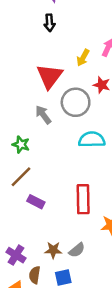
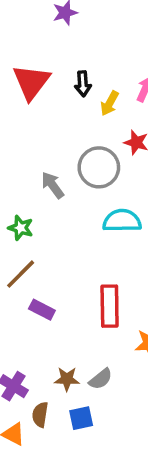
black arrow: (50, 23) -> (83, 84), moved
red triangle: (50, 76) -> (31, 82), moved

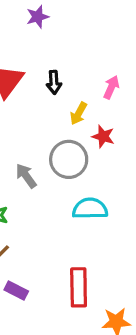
yellow arrow: (110, 103) -> (79, 113), moved

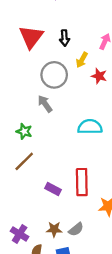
gray circle: (69, 159) -> (54, 75), moved
purple rectangle: (16, 291) -> (53, 189), moved

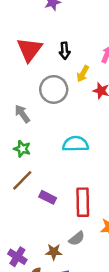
gray arrow: (45, 104) -> (22, 114), moved
cyan semicircle: (90, 127) -> (76, 144), moved
purple rectangle: (53, 189) -> (48, 197), moved
gray semicircle: (76, 229) -> (77, 239), moved

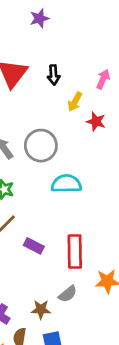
gray circle: (54, 89) -> (41, 146), moved

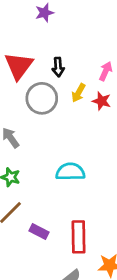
red star: (96, 122) -> (102, 101), moved
gray circle: (41, 146) -> (42, 98), moved

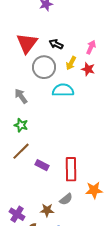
black arrow: (58, 67) -> (56, 44), turned 120
cyan semicircle: (70, 172) -> (63, 90), moved

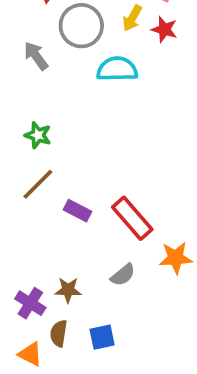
gray arrow: (21, 96) -> (36, 56), moved
red rectangle: (71, 169) -> (132, 218), turned -40
brown star: (47, 210) -> (68, 290), moved

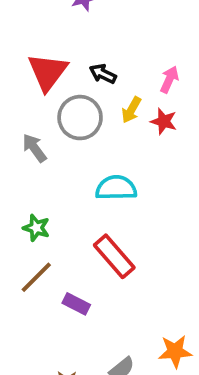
cyan semicircle: (117, 69) -> (116, 188), moved
red rectangle: (132, 218) -> (114, 256), moved

